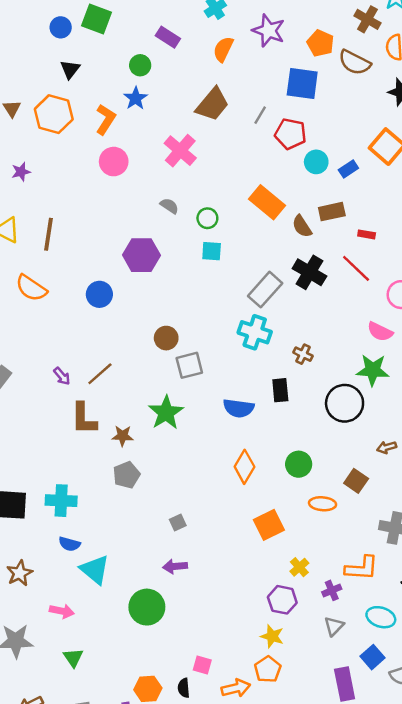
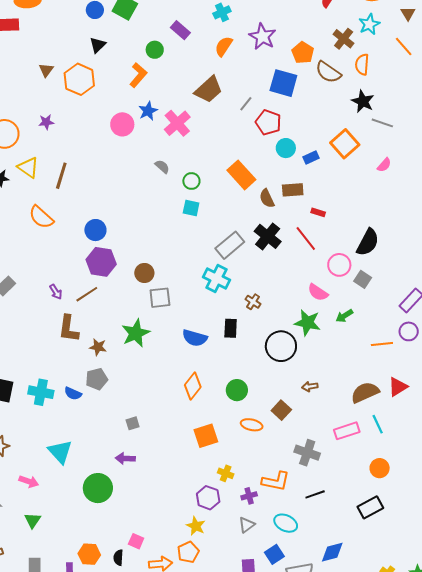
blue star: (136, 98) -> (148, 111), moved
orange L-shape: (106, 119) -> (138, 75), moved
purple hexagon: (141, 255) -> (101, 262), moved
blue semicircle: (69, 544) -> (73, 394), moved
yellow cross: (299, 567) -> (226, 473), turned -35

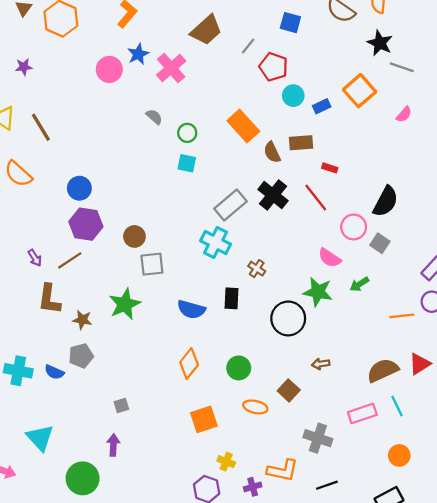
blue square: (283, 83) -> (290, 23), size x0.7
brown line: (61, 176) -> (41, 127), turned -48
purple arrow: (125, 458) -> (113, 445), turned 90

